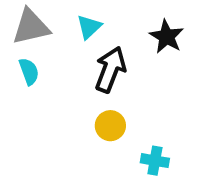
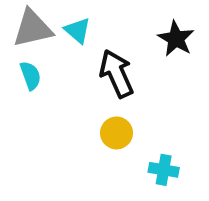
cyan triangle: (89, 27) -> (78, 30), moved, turned -36
black arrow: (110, 70) -> (117, 74), turned -45

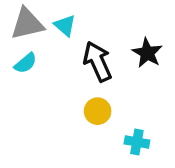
black star: (176, 39) -> (147, 53), moved
cyan semicircle: (30, 76) -> (26, 63), turned 70

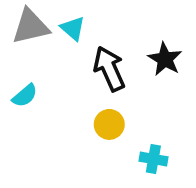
cyan semicircle: (26, 63) -> (25, 96), moved

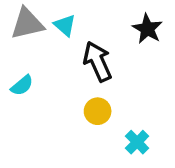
black star: (165, 59) -> (147, 29), moved
cyan cross: (153, 159) -> (137, 142), turned 35

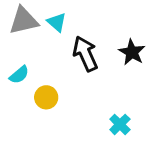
black star: (147, 29) -> (132, 52), moved
yellow circle: (98, 111) -> (46, 97), moved

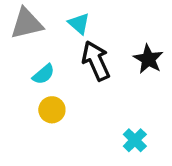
cyan triangle: (57, 22) -> (79, 24), moved
cyan semicircle: (19, 75) -> (43, 74), moved

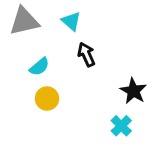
black star: (148, 59) -> (133, 91), moved
black arrow: (96, 61) -> (86, 55), size x0.7

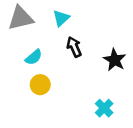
cyan triangle: (71, 21) -> (61, 18), turned 36
black star: (133, 91) -> (115, 60), moved

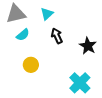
cyan semicircle: (34, 57) -> (23, 35), moved
cyan cross: (104, 108) -> (80, 83), size x1.5

